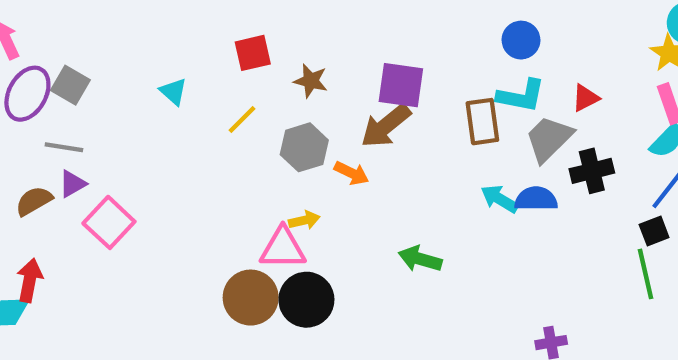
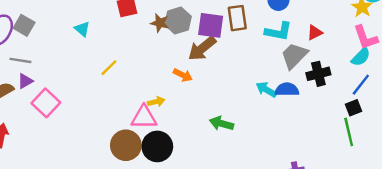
yellow line: (242, 119) -> (109, 68), moved
brown rectangle: (482, 122) -> (237, 18), moved
gray hexagon: (304, 147) -> (178, 20), moved

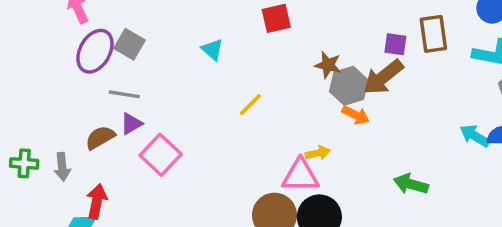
gray hexagon: (178, 20) -> (349, 86), moved
brown star: (160, 23) -> (328, 65), moved
purple square: (211, 25) -> (395, 44), size x0.6

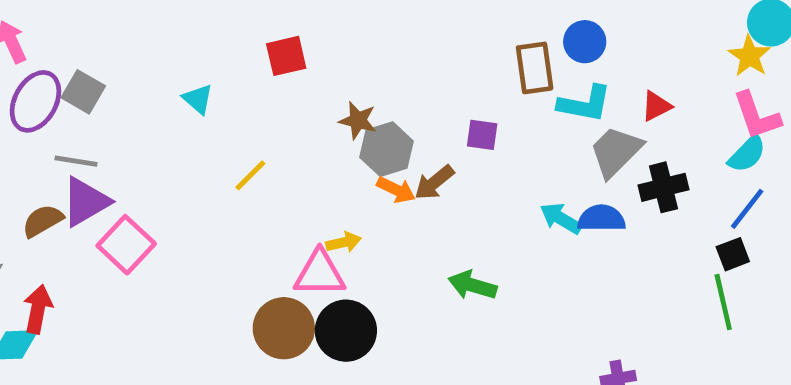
brown rectangle: (433, 34) -> (535, 68), moved
purple square: (395, 44) -> (482, 135), moved
brown arrow: (383, 77) -> (434, 183), moved, size x0.7
purple triangle: (131, 124) -> (86, 202), size x1.6

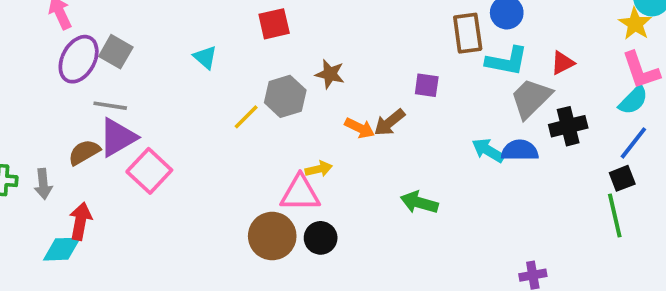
gray hexagon: (386, 149) -> (285, 96), moved
black circle: (346, 331) -> (321, 238), size x0.7

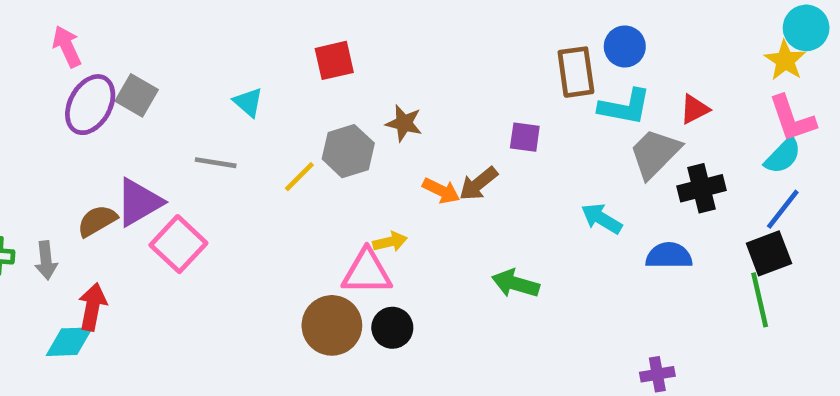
gray line: (110, 106) -> (216, 163), moved
blue semicircle: (520, 150) -> (669, 256), moved
black square: (622, 178) -> (769, 253), size x1.4

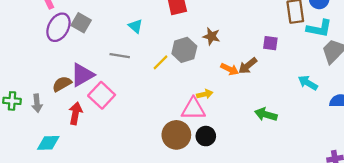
red arrow: (92, 307) -> (75, 113), moved

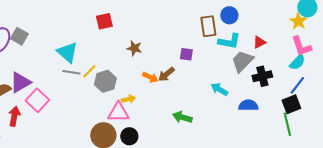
cyan triangle: (136, 26) -> (67, 52), moved, size x1.6
gray hexagon: (184, 50) -> (105, 81), moved
gray line: (120, 56) -> (71, 72), moved

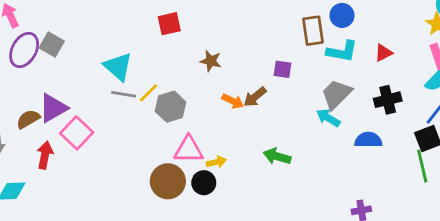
gray trapezoid: (242, 61) -> (336, 94), moved
yellow arrow: (128, 99) -> (216, 162), moved

